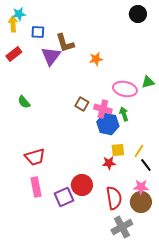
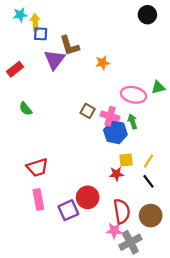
yellow arrow: (13, 24) -> (35, 22), moved
red rectangle: (14, 54) -> (15, 69), moved
black line: (146, 165) -> (148, 181), moved
pink star: (141, 187) -> (114, 230), moved

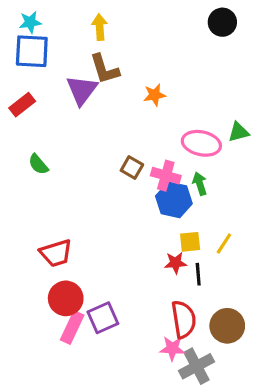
yellow arrow: (35, 22) -> (100, 27), moved
blue square: (41, 34) -> (32, 51), moved, size x1.6
black line: (148, 181) -> (198, 274), moved, turned 32
red circle: (88, 197) -> (66, 298), moved
pink rectangle: (38, 200) -> (72, 327), moved, turned 36

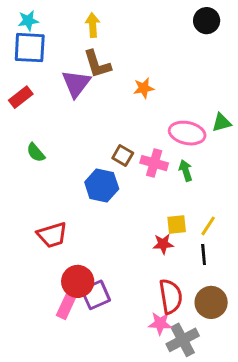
blue hexagon: (174, 200) -> (102, 185), moved
black line: (198, 274) -> (204, 254), moved
red circle: (66, 298) -> (78, 281), moved

